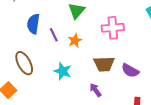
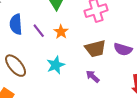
cyan star: (63, 71) -> (56, 65), turned -30

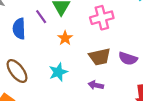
purple line: (39, 31) -> (41, 17), moved
purple arrow: (93, 76) -> (96, 85), turned -32

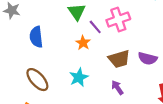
purple line: (41, 17) -> (95, 27), moved
purple arrow: (96, 85) -> (117, 88), turned 48

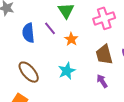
purple line: (95, 27) -> (50, 28), moved
brown trapezoid: (119, 59) -> (104, 55), turned 90

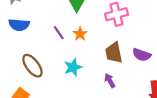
purple line: (50, 28) -> (59, 33), moved
blue semicircle: (28, 33) -> (19, 25), moved, turned -84

